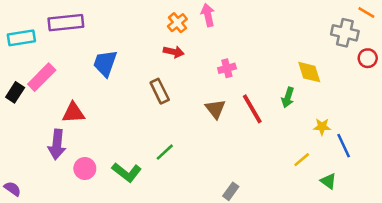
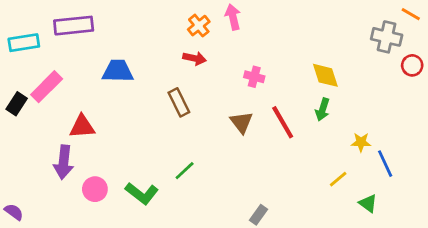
blue trapezoid: (105, 63) -> (118, 71), turned 72
pink cross: (227, 68) -> (254, 77), turned 30
yellow diamond: (309, 72) -> (325, 75), moved

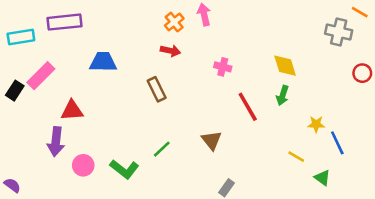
red circle: (412, 65) -> (362, 73), moved
brown triangle: (241, 122) -> (212, 140), moved
yellow line: (338, 179) -> (296, 157), turned 70

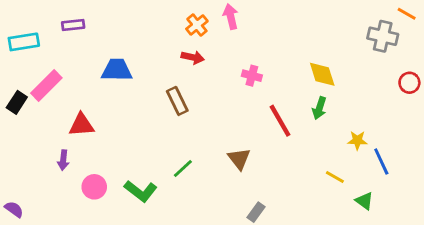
purple rectangle: (65, 22) -> (73, 25), size x0.6
purple arrow: (56, 142) -> (63, 160), size x0.6

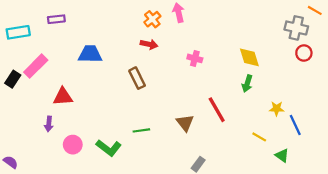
red circle: (409, 83) -> (304, 53), moved
red line: (280, 121) -> (217, 110), moved
green line: (183, 169) -> (141, 130), turned 35

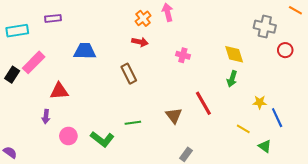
gray cross: (296, 28) -> (265, 27), moved

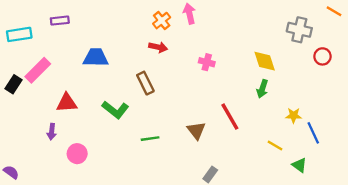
green L-shape: (102, 139) -> (115, 110), moved

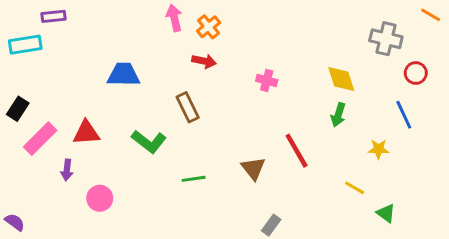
pink arrow: (189, 14) -> (174, 18), moved
purple rectangle: (60, 21) -> (54, 16), moved
pink rectangle: (38, 70) -> (40, 139), moved
blue line: (313, 133) -> (404, 115), moved

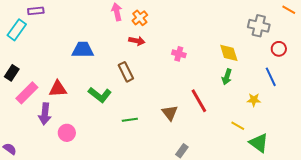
cyan rectangle: (25, 45) -> (17, 30), turned -45
purple arrow: (67, 170) -> (45, 114), size x1.5
green triangle: (386, 213) -> (259, 143), size x1.5

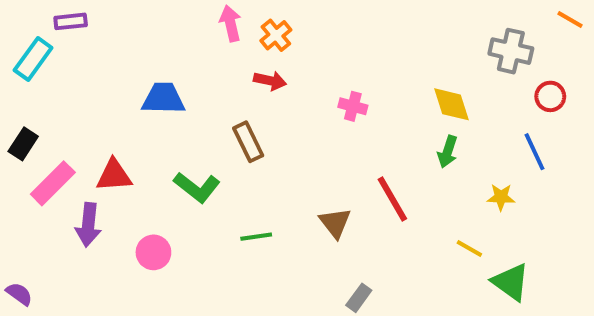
pink circle: (67, 133) -> (153, 252), moved

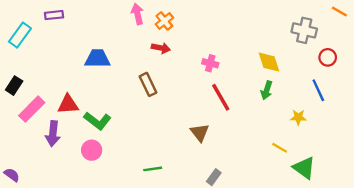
purple rectangle: (71, 21) -> (54, 15), moved
green L-shape: (197, 187) -> (97, 121), moved
red line: (392, 199) -> (221, 97), moved
green line: (256, 237) -> (153, 169), moved

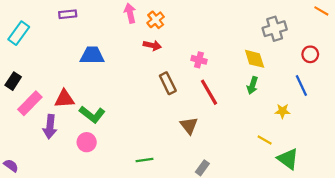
purple rectangle: (54, 15) -> (68, 14), moved
gray cross: (304, 30) -> (275, 29), moved, turned -30
brown rectangle: (148, 84) -> (168, 83), moved

